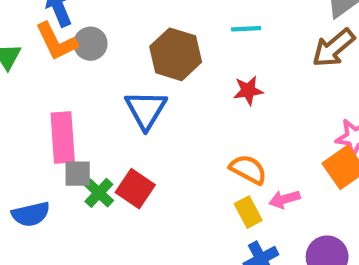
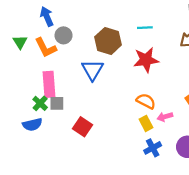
orange L-shape: (56, 42) -> (46, 48), moved
red star: (248, 91) -> (146, 60), size x1.6
red square: (135, 189) -> (82, 127), moved
green cross: (99, 193) -> (40, 103), moved

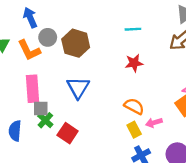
brown hexagon: (108, 41) -> (76, 43), moved
red star: (146, 60) -> (134, 63), size x0.7
blue triangle: (92, 70) -> (78, 88), moved
green cross: (40, 103) -> (45, 120), moved
blue semicircle: (32, 125) -> (15, 131), turned 108

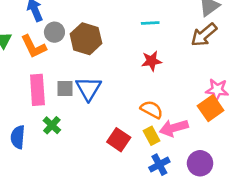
gray square: (41, 109) -> (65, 89), moved
pink arrow: (154, 123) -> (174, 128), size x1.5
red square: (68, 133) -> (119, 140), moved

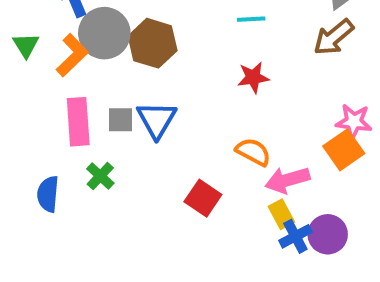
gray circle: (54, 32) -> (104, 33), size x1.6
orange L-shape: (34, 47) -> (72, 55), turned -108
yellow rectangle: (152, 136) -> (281, 214), moved
blue cross: (159, 165) -> (295, 236), moved

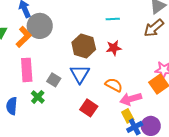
brown hexagon: (153, 43) -> (84, 46), moved
gray square: (120, 120) -> (54, 80), moved, turned 32
blue triangle: (157, 120) -> (80, 74), moved

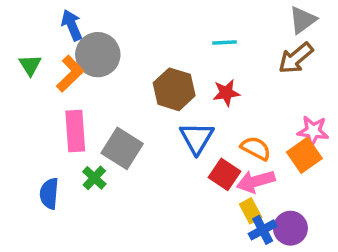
blue triangle: (80, 74) -> (197, 138), moved
gray square: (54, 80) -> (122, 148), size x1.6
orange semicircle: (114, 85) -> (256, 148), moved
red square: (89, 108) -> (224, 174), moved

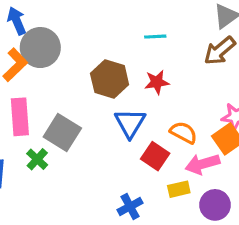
pink arrow: (256, 181) -> (202, 164), moved
yellow rectangle: (251, 211) -> (179, 189), turned -75
blue cross: (263, 230) -> (130, 206), moved

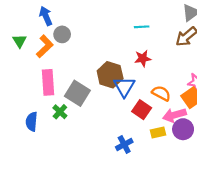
gray circle: (40, 48) -> (62, 34), size x0.6
brown hexagon: (110, 79) -> (110, 75), moved
purple circle: (215, 205) -> (183, 129), moved

